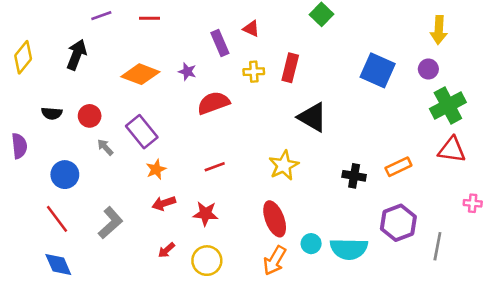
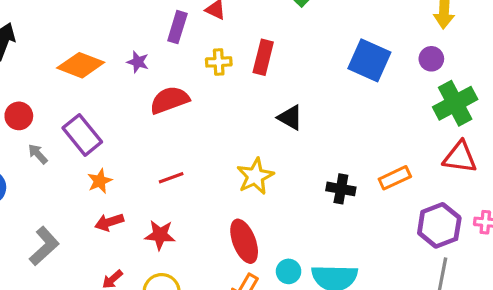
purple rectangle: (220, 43) -> (177, 27), turned 40
black triangle: (312, 117) -> (290, 118), size x0.7
purple hexagon: (398, 223) -> (439, 225), moved

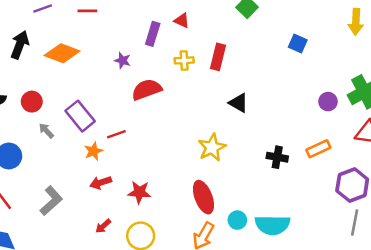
purple circle: (431, 59) -> (328, 102), moved
blue square: (369, 60) -> (298, 44), moved, size x0.6
orange diamond: (81, 65) -> (62, 53), moved
red line: (171, 178) -> (116, 134), moved

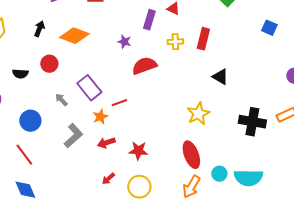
black arrow: (20, 45) -> (39, 29), size x0.7
red circle: (32, 102) -> (49, 64), moved
black cross: (277, 157) -> (252, 122), size x1.5
gray L-shape: (51, 201) -> (73, 136), moved

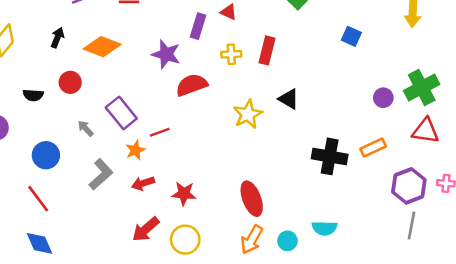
purple star: (124, 42) -> (166, 54), size x1.6
yellow star: (198, 114) -> (248, 114), moved
cyan circle: (219, 174) -> (287, 241), moved
cyan semicircle: (248, 178) -> (325, 228), size x0.7
red arrow: (108, 179) -> (146, 229), size x1.6

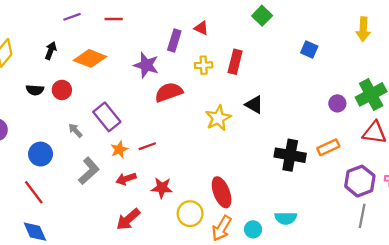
black semicircle: (33, 95) -> (35, 90), moved
red line: (160, 132) -> (147, 146), moved
yellow circle: (185, 240) -> (190, 214), moved

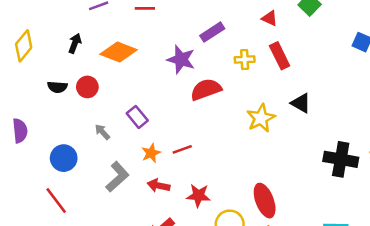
red triangle: (201, 28) -> (270, 18), moved
purple rectangle: (174, 40) -> (212, 32), turned 40
red rectangle: (235, 62) -> (280, 56), turned -40
purple rectangle: (107, 117) -> (137, 117), size x0.7
red arrow: (126, 179) -> (159, 186), turned 30

